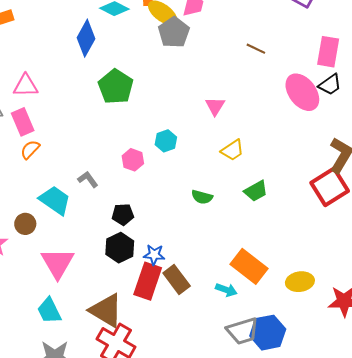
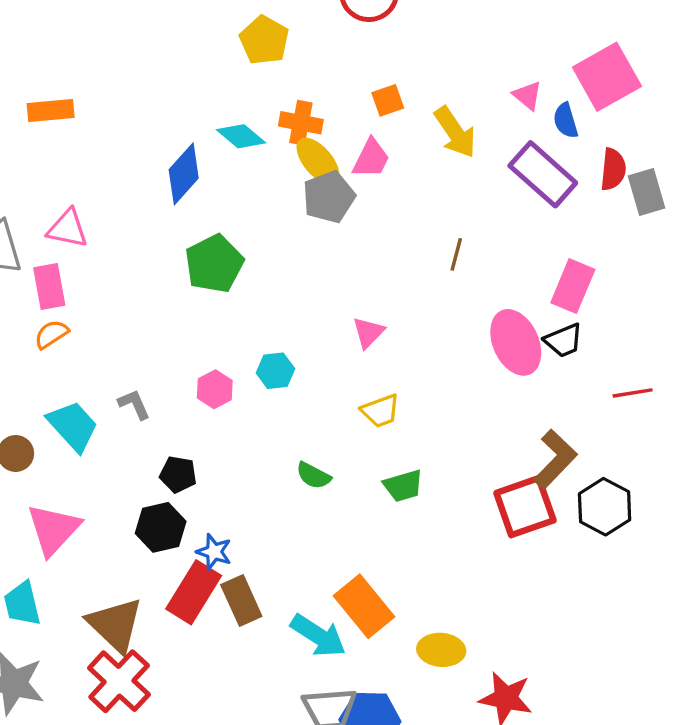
brown line: (256, 49) -> (456, 254), turned 66
cyan arrow: (226, 290) -> (318, 636), size x1.6

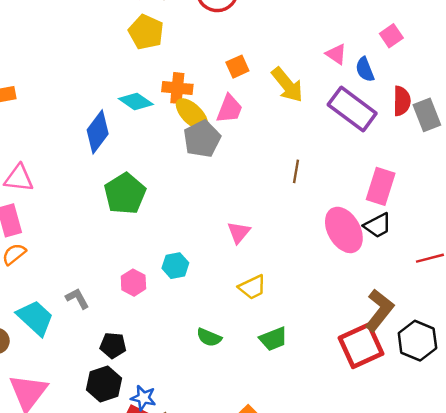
pink square: (607, 77) -> (391, 36), size x0.5

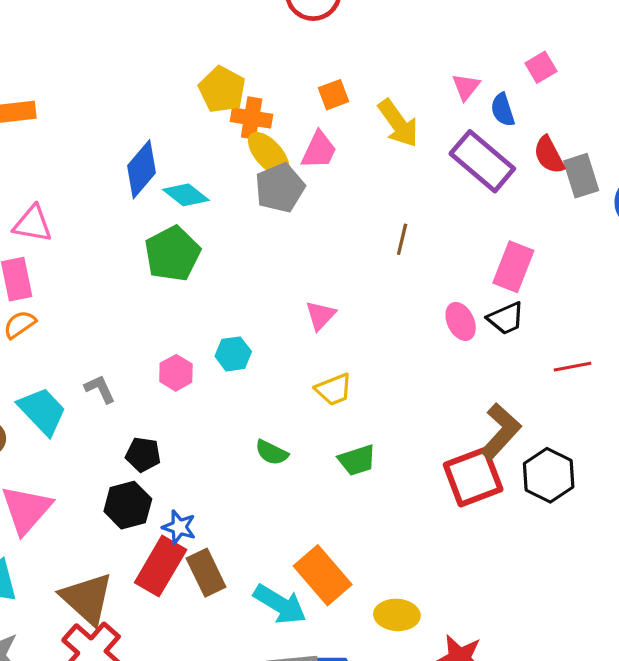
yellow pentagon: (146, 32) -> (222, 90), moved
pink triangle: (336, 54) -> (466, 87), turned 30
cyan diamond: (136, 101) -> (186, 195), moved
red semicircle: (402, 101) -> (549, 155), turned 148
pink ellipse: (344, 230) -> (461, 321), size x0.6

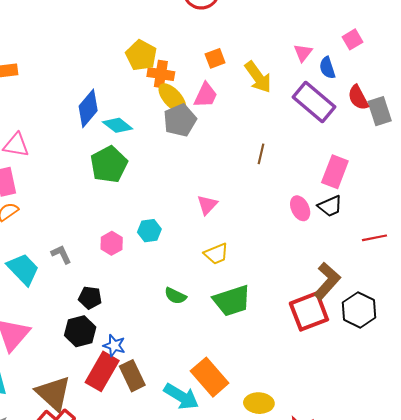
green trapezoid: (357, 460) -> (232, 301), size x1.5

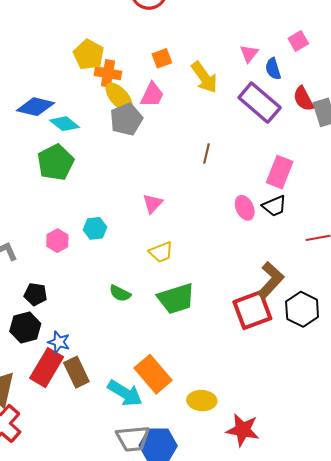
blue diamond: (88, 108) -> (35, 107), turned 63

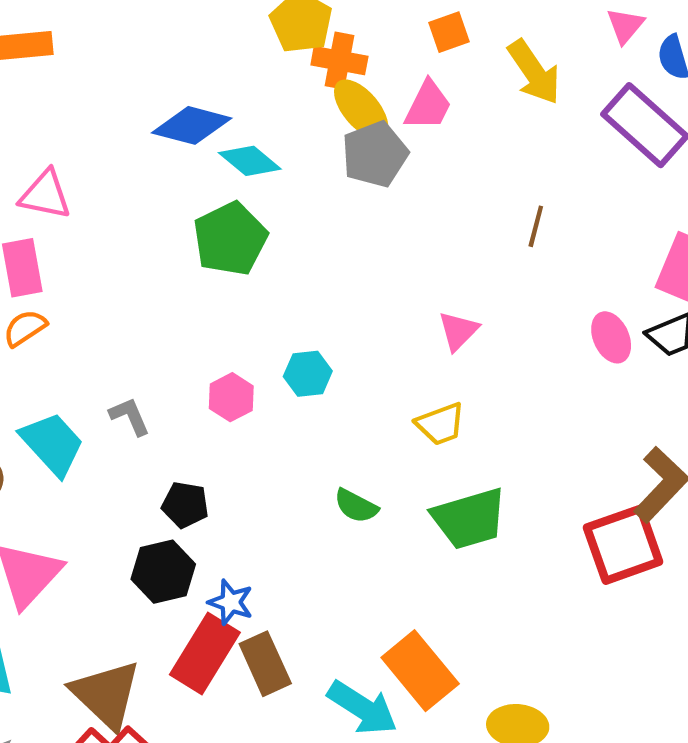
pink triangle: (153, 203) -> (458, 331), moved

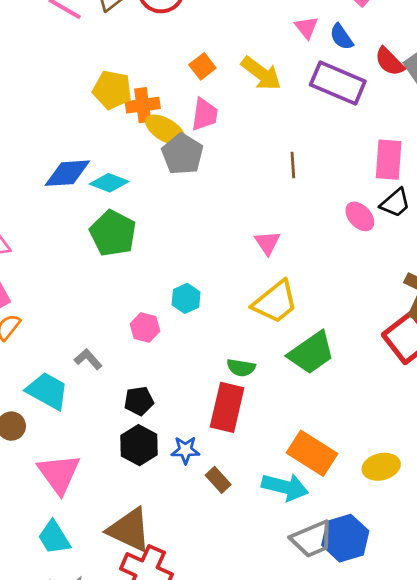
yellow trapezoid: (440, 424) -> (275, 302), size x1.5
red rectangle: (205, 653) -> (227, 407), moved
brown rectangle: (265, 664) -> (218, 480), size x0.7

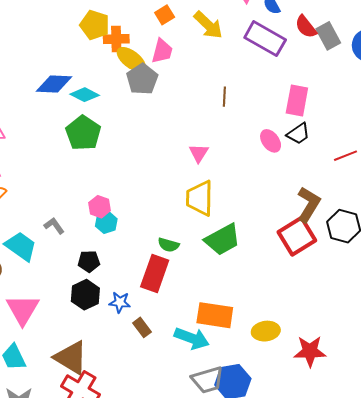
cyan hexagon: (186, 298) -> (106, 222), moved
yellow trapezoid: (275, 302) -> (200, 198), turned 123
orange rectangle: (312, 453) -> (215, 315), turned -30

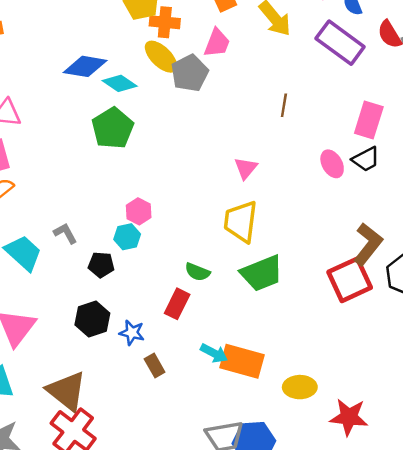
yellow ellipse: (131, 60) -> (161, 57), moved
pink hexagon: (100, 207) -> (139, 211), moved
black pentagon: (89, 261) -> (101, 265), moved
red rectangle: (155, 274) -> (177, 304), size x0.7
cyan arrow: (192, 338) -> (214, 353), moved, size x0.7

